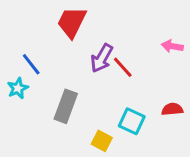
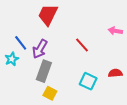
purple arrow: (102, 58) -> (40, 49), moved
yellow square: (102, 141) -> (50, 93), moved

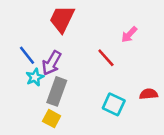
pink arrow: (115, 31) -> (129, 35), moved, turned -56
cyan star: (12, 59) -> (35, 77), moved
yellow square: (50, 93) -> (52, 119), moved

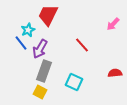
pink arrow: (129, 35) -> (113, 24), moved
cyan star: (35, 77) -> (28, 30), moved
cyan square: (114, 104) -> (74, 82), moved

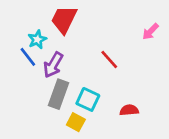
red semicircle: (115, 73) -> (129, 110), moved
cyan square: (74, 82) -> (88, 99), moved
yellow square: (40, 92) -> (76, 122), moved

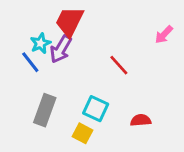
purple arrow: (53, 65) -> (61, 49), moved
gray rectangle: (59, 94) -> (45, 110), moved

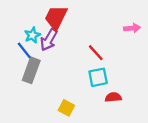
pink arrow: (164, 35) -> (132, 28), turned -140
cyan square: (96, 109) -> (98, 77), moved, turned -36
gray rectangle: (45, 110) -> (31, 70), moved

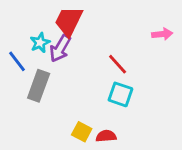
blue line: (24, 50) -> (17, 61), moved
cyan square: (98, 77) -> (120, 94), turned 30
red semicircle: (113, 97) -> (106, 136), moved

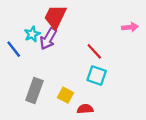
gray rectangle: (39, 86) -> (34, 90), moved
yellow square: (82, 132) -> (66, 95), moved

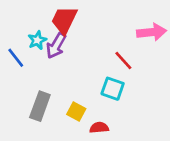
pink arrow: (130, 27) -> (152, 32), size x1.5
red line: (94, 51) -> (123, 60), moved

